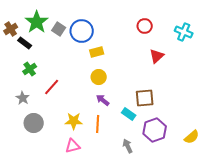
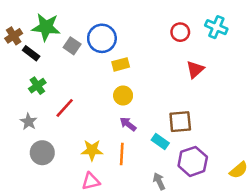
green star: (37, 22) -> (46, 27), turned -30
gray square: (59, 29) -> (72, 46), moved
cyan cross: (184, 32) -> (216, 27), moved

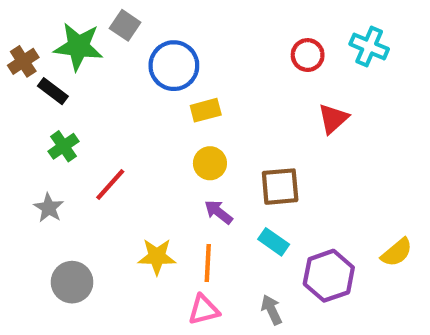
gray square: (72, 46) -> (125, 25), moved
brown square: (180, 122) -> (280, 187), moved
gray circle: (42, 153) -> (72, 282), moved
yellow semicircle: (239, 170) -> (397, 252), moved
pink triangle: (91, 181) -> (204, 310), moved

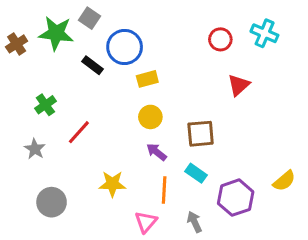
black rectangle: (53, 91) -> (93, 65), moved
orange line: (208, 263) -> (164, 190), moved
pink triangle: (204, 310) -> (146, 222), turned -35

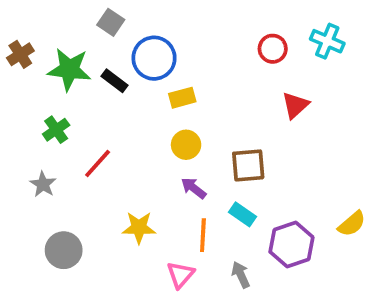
green star: (56, 33) -> (69, 69), moved

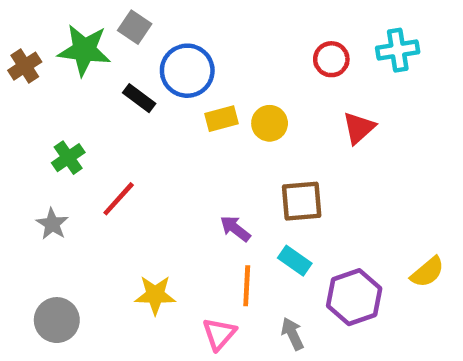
cyan cross: (327, 41) -> (398, 50), turned -32
green star: (69, 69) -> (84, 50), moved
yellow circle: (186, 145) -> (270, 123), moved
yellow star: (139, 228) -> (155, 295), moved
gray circle: (64, 250) -> (57, 320), moved

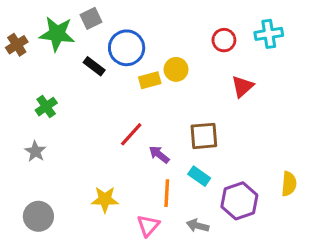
gray square: (135, 27) -> (91, 18), turned 30
yellow circle: (270, 123) -> (176, 69), moved
red line: (119, 199) -> (131, 134), moved
yellow semicircle: (427, 272) -> (289, 184), turned -45
gray arrow: (292, 334) -> (198, 226), turned -50

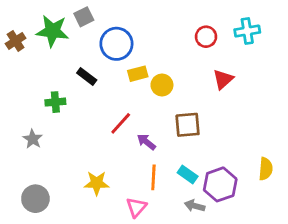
black rectangle: (94, 66) -> (87, 76), moved
yellow circle: (176, 69) -> (162, 85), moved
green cross: (46, 107) -> (55, 102), moved, turned 30
cyan rectangle: (199, 176) -> (188, 175), moved
gray arrow: (198, 226) -> (195, 206), moved

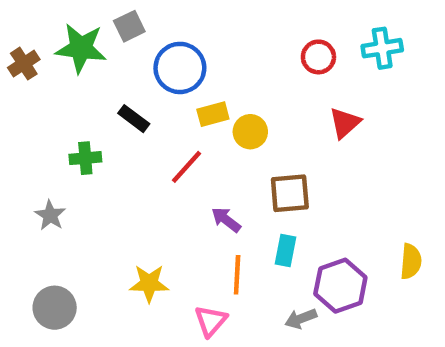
red line: (121, 123) -> (187, 167), moved
cyan rectangle: (188, 175) -> (285, 250), moved, turned 66
gray arrow: (195, 206) -> (301, 319), turned -36

